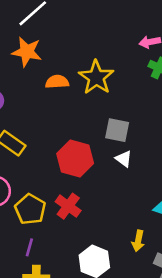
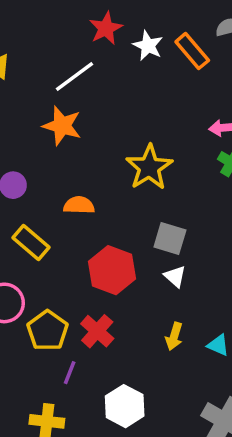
orange semicircle: (57, 82) -> (79, 205), moved
yellow arrow: (138, 241) -> (174, 336), moved
purple line: (29, 247) -> (70, 373), moved

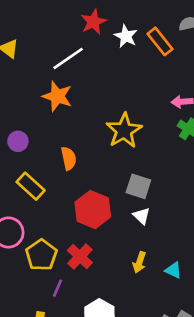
orange semicircle: (79, 205) -> (69, 158), turned 75

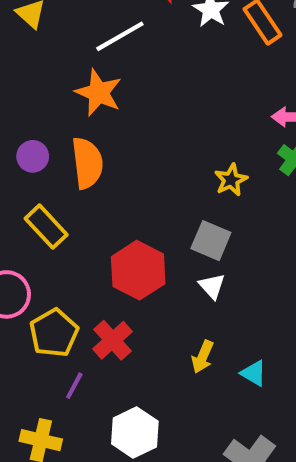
yellow star: (124, 131) -> (231, 180), moved, size x0.6
orange semicircle: (69, 158) -> (87, 163), moved, size x1.4

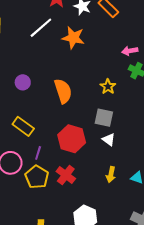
orange star: (99, 93) -> (73, 38), moved
purple circle: (33, 156) -> (23, 82), moved
orange semicircle: (87, 163) -> (63, 91), moved
purple line: (74, 386) -> (38, 153), moved

